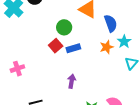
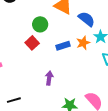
blue semicircle: (111, 23) -> (87, 19), turned -30
blue rectangle: (73, 48) -> (63, 46), moved

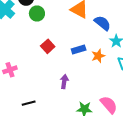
green circle: (40, 24) -> (37, 14), moved
orange star: (83, 43) -> (98, 56), moved

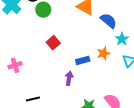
blue rectangle: (79, 49) -> (83, 60), moved

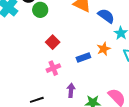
pink cross: (15, 65) -> (53, 68), moved
purple arrow: (69, 78) -> (71, 90), moved

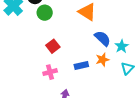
blue semicircle: (106, 16) -> (103, 38), moved

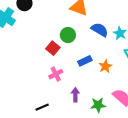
green circle: (45, 13) -> (68, 35), moved
orange star: (102, 60) -> (105, 66), moved

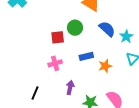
red square: (53, 48) -> (58, 37), turned 32
black line: (42, 107) -> (35, 93), turned -56

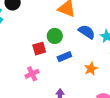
blue rectangle: (86, 56) -> (64, 57), moved
pink cross: (55, 63) -> (32, 74), moved

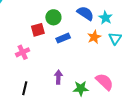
orange star: (91, 69) -> (94, 37), moved
pink cross: (32, 74) -> (23, 52), moved

